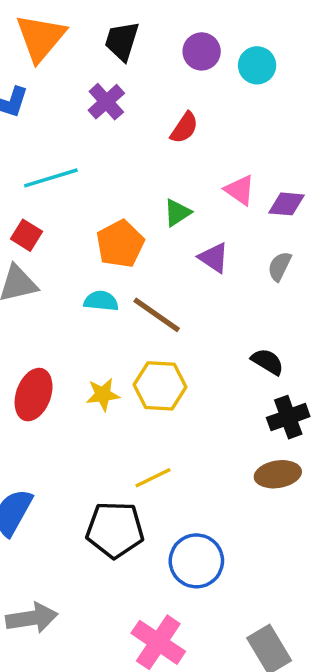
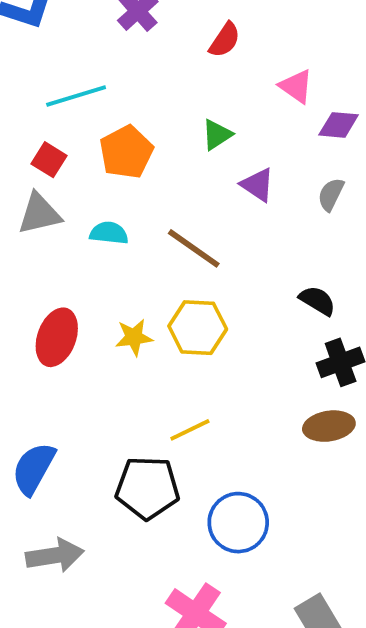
pink triangle: (240, 190) -> (296, 86), moved
orange pentagon: (120, 244) -> (126, 152), moved
cyan semicircle: (101, 301) -> (109, 233), moved
gray arrow: (32, 618) -> (55, 555), moved

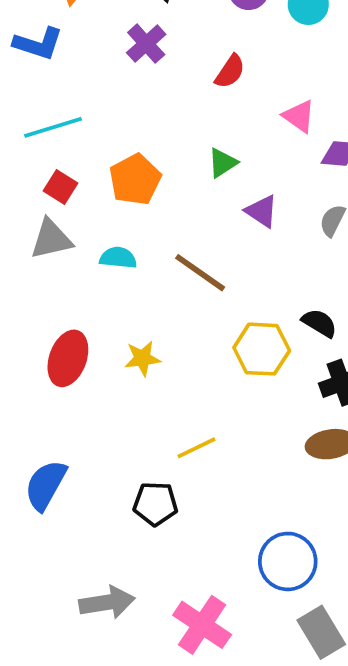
cyan line: (76, 96) -> (53, 127), moved
yellow hexagon: (198, 328) -> (262, 349), moved
black pentagon: (147, 488) -> (155, 504), size x0.7
blue circle: (238, 523) -> (288, 561), moved
gray arrow: (55, 555) -> (107, 602), moved

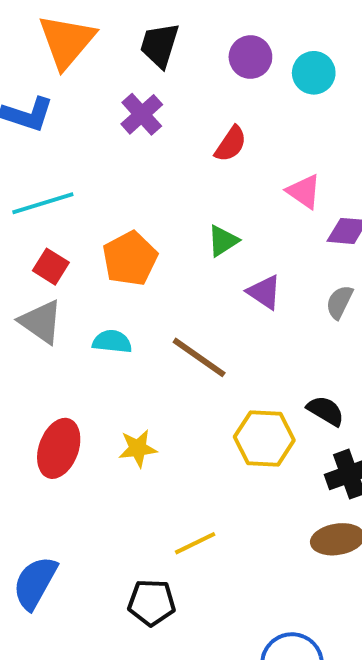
gray triangle: (51, 239) -> (41, 322), turned 48

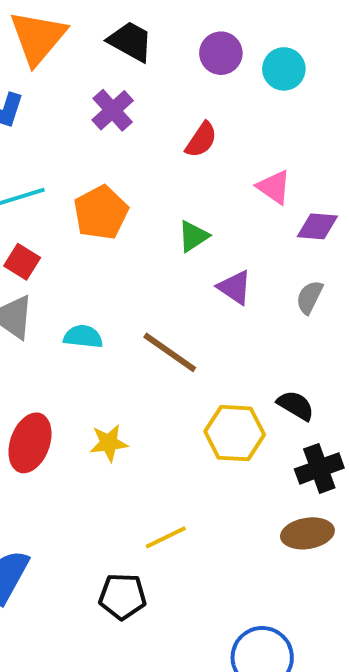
black trapezoid: (160, 45) -> (130, 41), turned 102
orange pentagon: (130, 259) -> (101, 213), moved

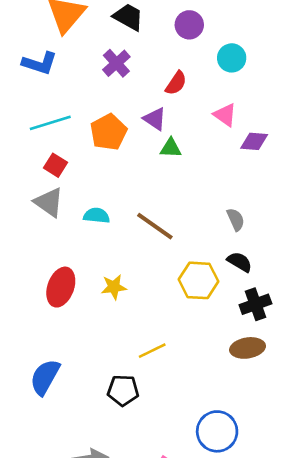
cyan circle: (284, 69) -> (232, 58), moved
green triangle: (193, 236) -> (171, 148), turned 35
purple triangle: (235, 287) -> (155, 119), moved
gray semicircle: (309, 297) -> (236, 220), moved, turned 130

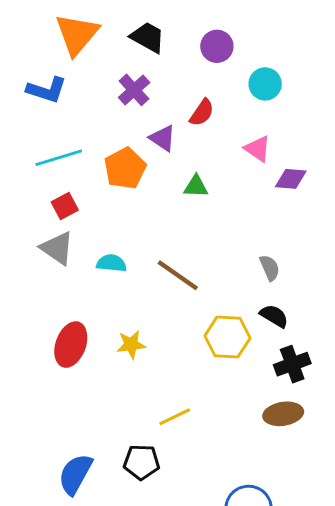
purple triangle: (155, 119) -> (163, 138), moved
red square: (56, 165) -> (65, 206), turned 30
blue semicircle: (45, 377) -> (75, 474), moved

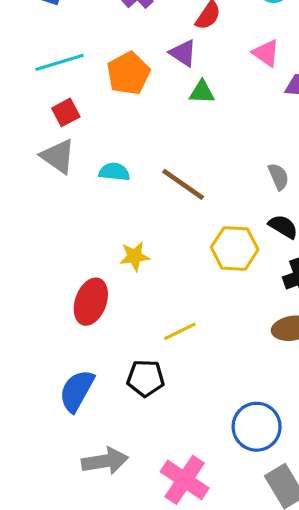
purple triangle: (163, 138) -> (183, 53), moved
red ellipse: (71, 345) -> (91, 302), moved

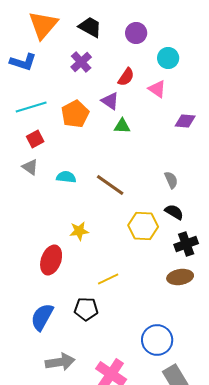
pink triangle: (266, 53) -> (157, 89), moved
gray triangle: (58, 156) -> (30, 167), size x0.7

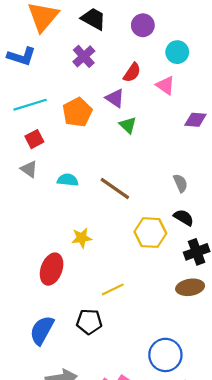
green triangle: (122, 126) -> (128, 125), turned 42

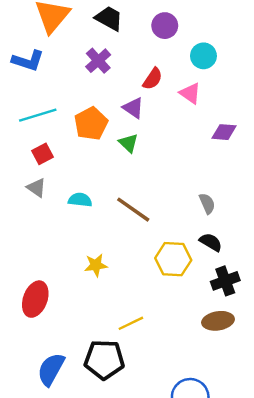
green triangle: (128, 125) -> (128, 143), moved
red ellipse: (52, 269) -> (35, 299), moved
black pentagon: (89, 322) -> (104, 360), size x1.4

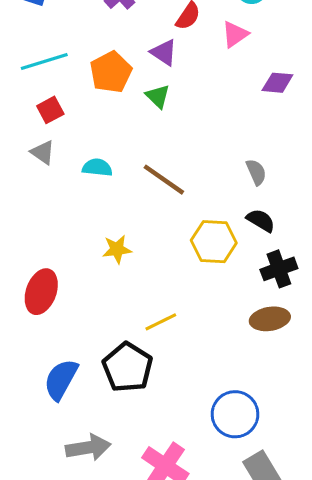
pink triangle: (190, 93) -> (235, 34), turned 50
black pentagon: (104, 360) -> (128, 367), turned 30

